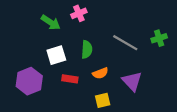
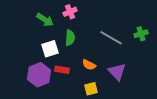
green semicircle: (87, 50) -> (70, 38), moved
orange semicircle: (100, 73) -> (89, 65), turned 48
purple hexagon: (29, 81) -> (39, 75), moved

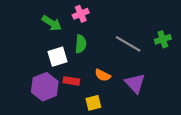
yellow square: (91, 89) -> (93, 103), moved

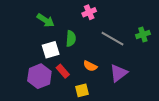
pink cross: (81, 14) -> (89, 12), moved
red rectangle: (71, 81) -> (63, 71), turned 40
purple triangle: (135, 83) -> (119, 73), turned 36

